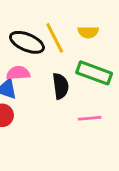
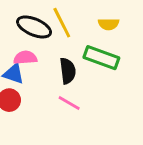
yellow semicircle: (88, 32) -> (109, 24), moved
pink line: (90, 118) -> (69, 103), moved, turned 35

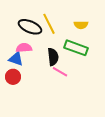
pink line: (69, 103) -> (60, 72), moved

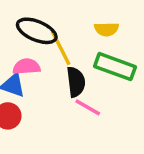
yellow line: (49, 24) -> (61, 48), moved
yellow semicircle: (81, 25) -> (106, 29), moved

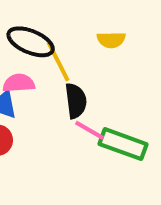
green rectangle: (115, 67) -> (123, 144), moved

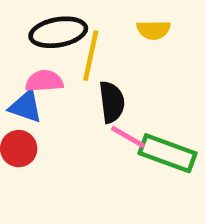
black ellipse: (31, 42) -> (58, 32), turned -33
yellow line: (58, 61) -> (91, 56), turned 39

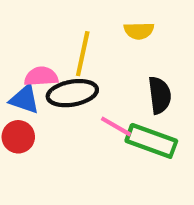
black ellipse: (58, 32) -> (72, 93), moved
black semicircle: (112, 102) -> (160, 95), moved

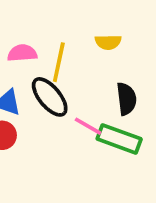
pink semicircle: (41, 76) -> (22, 53), moved
black ellipse: (72, 93) -> (50, 97), turned 60

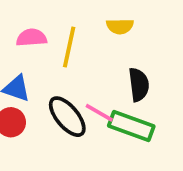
black ellipse: (50, 97) -> (67, 117), moved

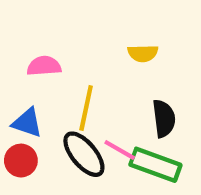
yellow line: (69, 47) -> (86, 108), moved

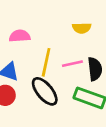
pink line: (120, 150) -> (72, 64), moved, turned -42

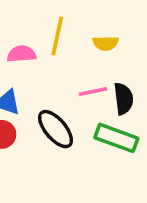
yellow line: (46, 62) -> (57, 36), moved

